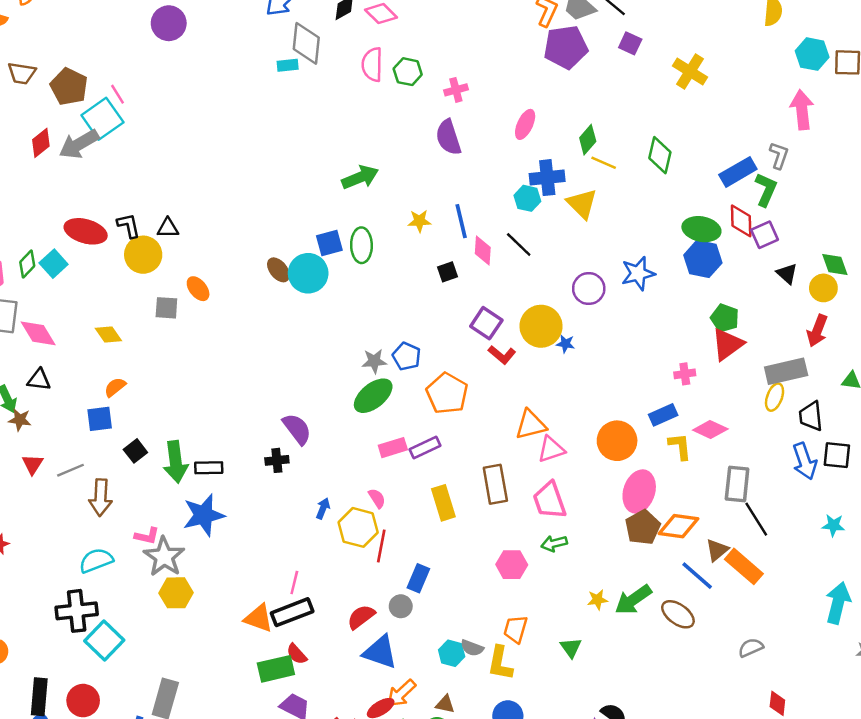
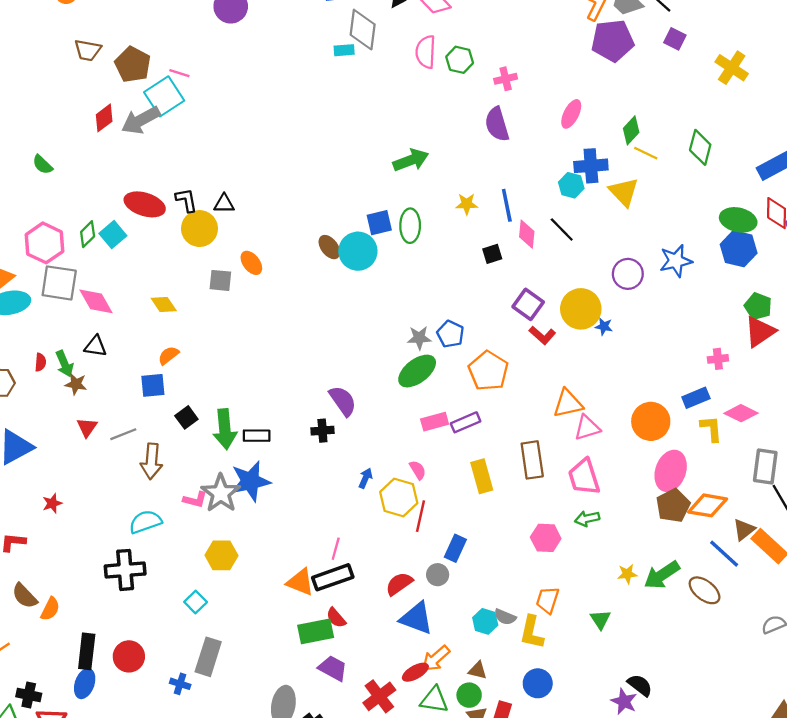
pink line: (118, 94) -> (179, 73), turned -42
gray star: (164, 557) -> (221, 493), moved
cyan square: (104, 640) -> (196, 602), moved, size x0.6

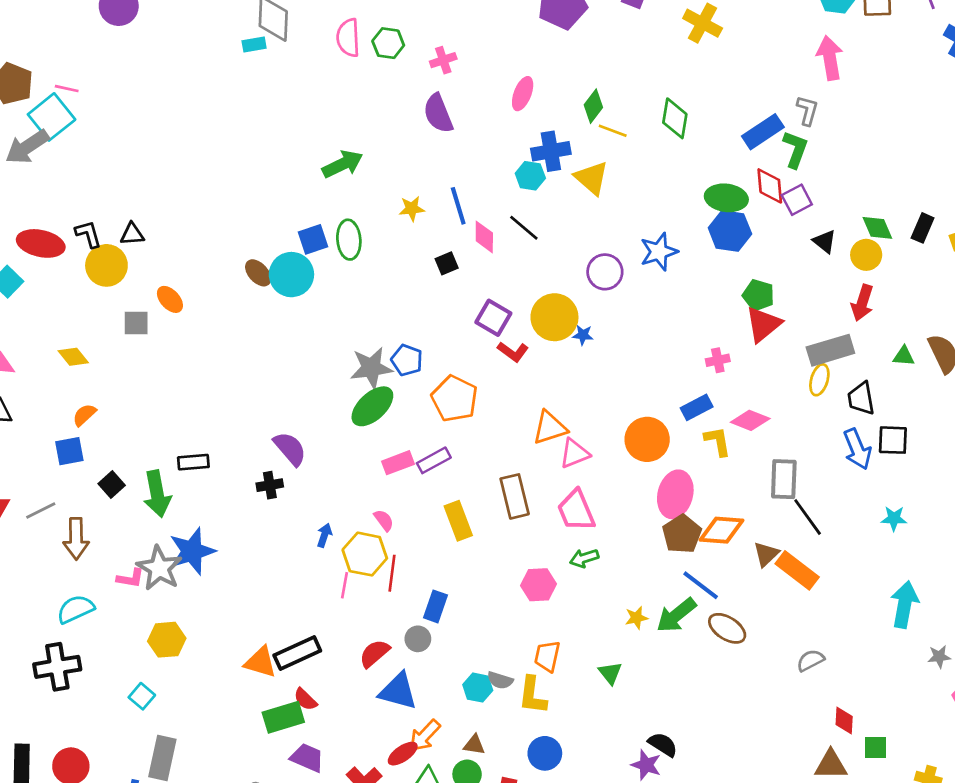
gray star: (419, 338) -> (371, 368), size x1.5
black rectangle: (257, 436) -> (193, 462), moved
pink line: (336, 549) -> (345, 585), moved
blue line: (724, 554) -> (701, 585), moved

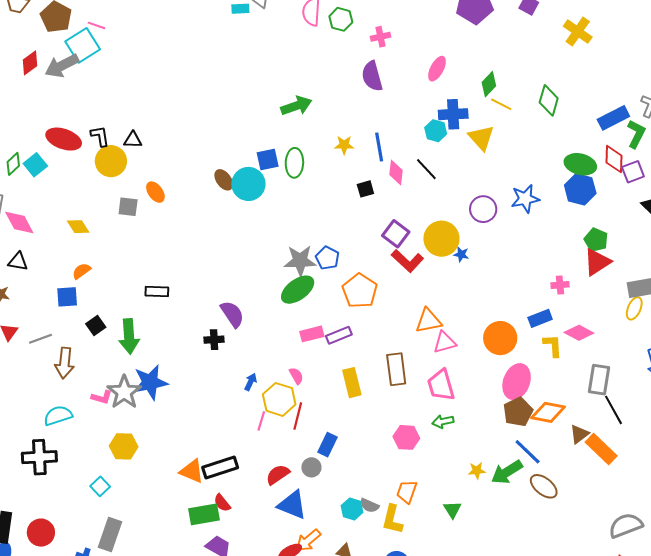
red L-shape: (513, 352) -> (407, 261), size x1.4
black rectangle: (193, 462) -> (157, 292), moved
gray semicircle: (810, 660) -> (626, 525), moved, size x1.6

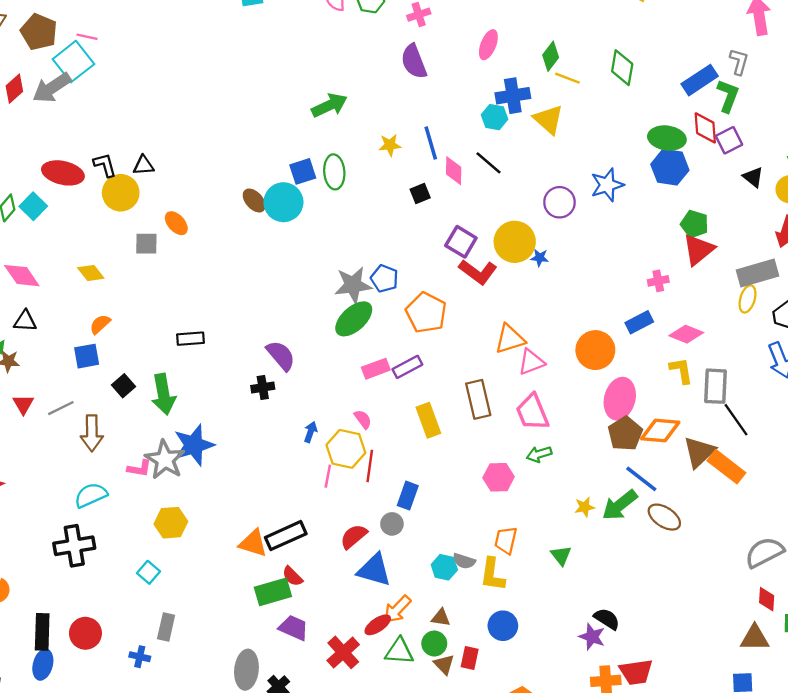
yellow L-shape: (553, 346) -> (681, 370), moved
brown triangle: (579, 434) -> (699, 452), size x1.4
gray rectangle: (110, 534) -> (166, 627), size x0.7

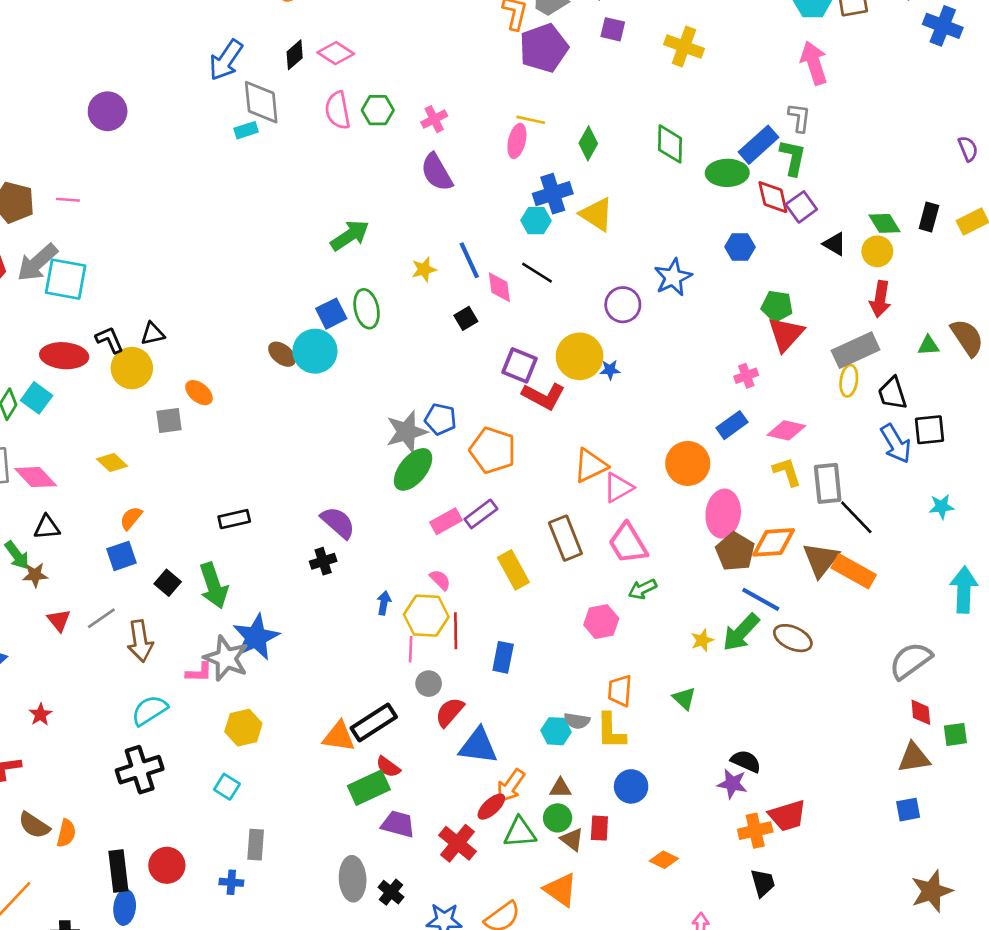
cyan square: (73, 62) -> (66, 279), moved, turned -33
yellow line: (567, 78) -> (531, 120), moved
green ellipse: (667, 138) -> (727, 173), moved
blue hexagon: (670, 167) -> (740, 247), size x0.7
gray circle: (392, 524) -> (429, 684), moved

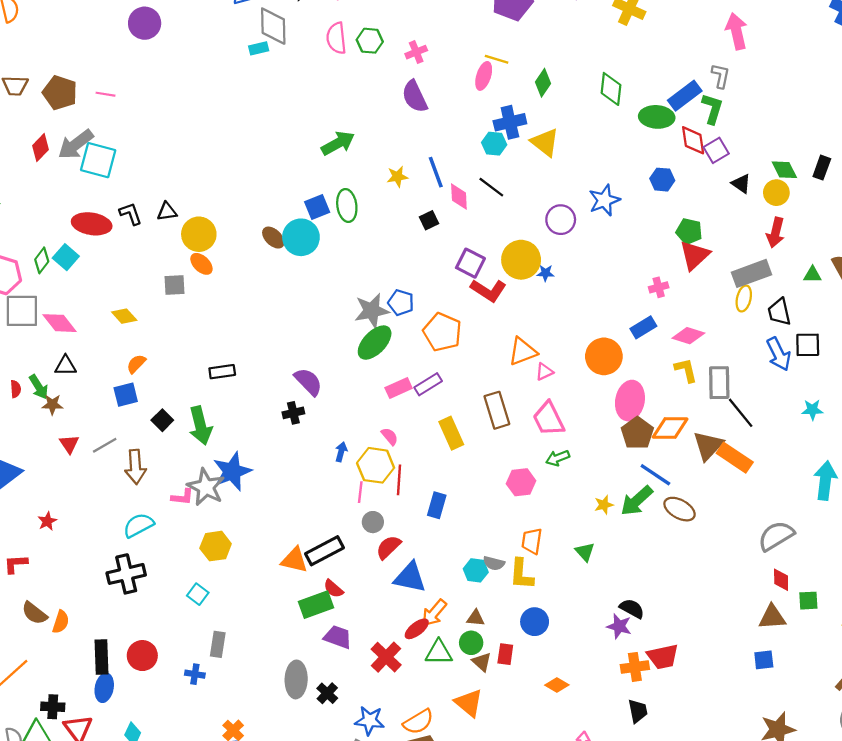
yellow circle: (132, 368) -> (199, 234), moved
pink triangle: (618, 488) -> (544, 372), size x0.7

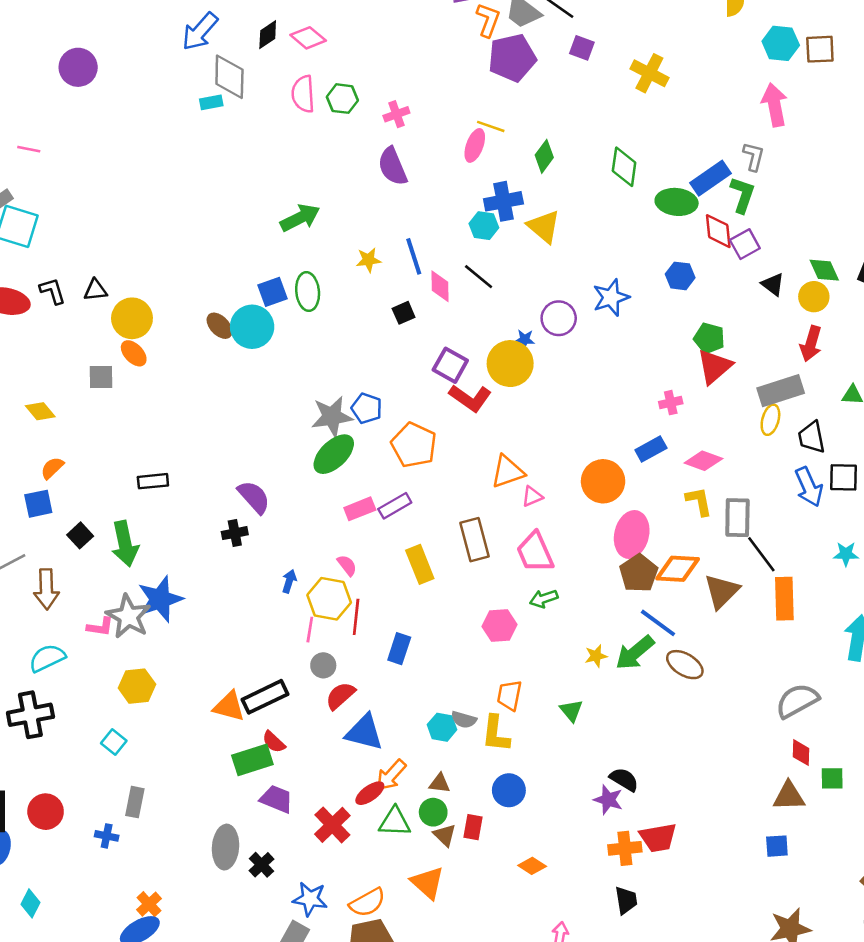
blue star: (546, 273) -> (525, 339), moved
orange rectangle: (735, 458) -> (784, 599), moved, turned 52

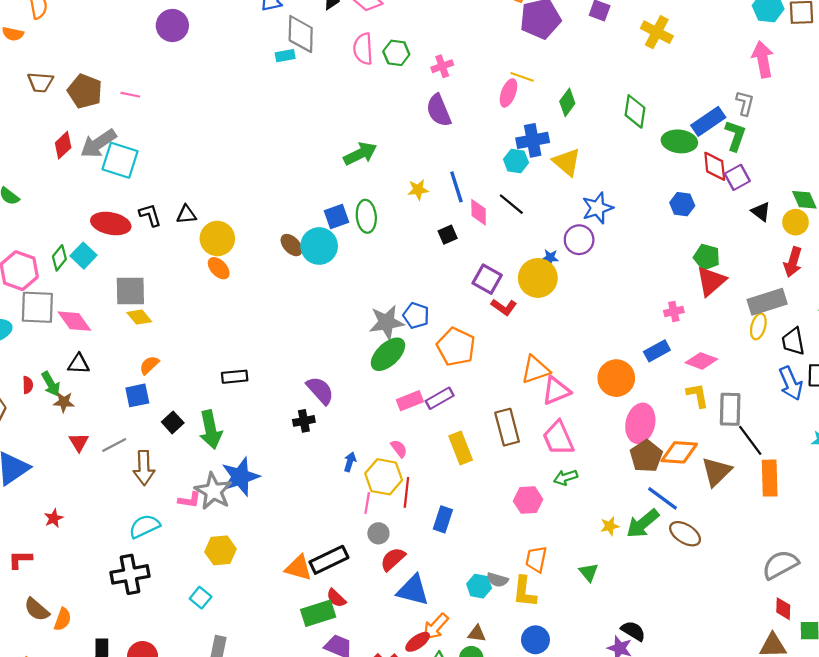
blue star: (611, 297) -> (597, 208), moved
gray square: (101, 377) -> (130, 291), moved, size x1.4
red L-shape: (470, 398) -> (504, 307), size x0.7
pink triangle: (532, 496) -> (556, 391), size x1.6

